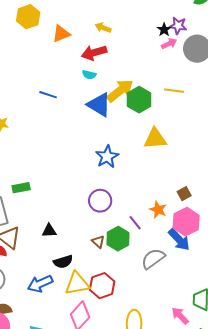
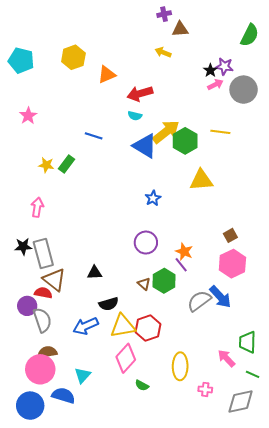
yellow arrow: (103, 28) -> (163, 52), moved
blue star: (107, 157) -> (153, 198), size x0.7
green rectangle: (21, 188) -> (66, 164), moved, turned -42
orange star: (158, 210) -> (184, 252), moved
blue arrow: (179, 240) -> (220, 297), moved

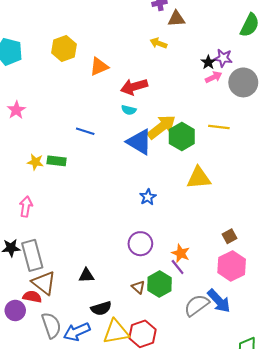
green rectangle: (66, 164) -> (57, 161), turned 60
gray semicircle: (42, 320) -> (51, 325), moved

